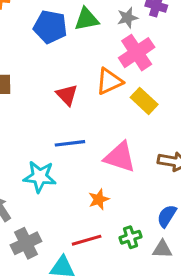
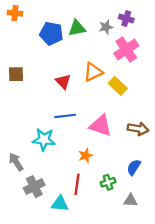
pink cross: (137, 53) -> (126, 50), moved
red line: (87, 240) -> (77, 184), turned -66
gray triangle: (162, 249) -> (131, 200), moved

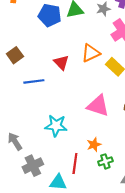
brown square: (16, 74) -> (15, 55), turned -35
blue line: (65, 116) -> (34, 81), moved
cyan star: (44, 139) -> (56, 126), moved
orange star: (86, 156) -> (94, 145), moved

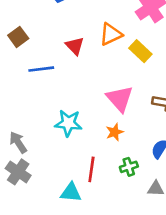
pink triangle: (98, 106) -> (120, 99), turned 30
orange star: (94, 145) -> (115, 132), moved
gray cross: (33, 166) -> (18, 172), moved, turned -30

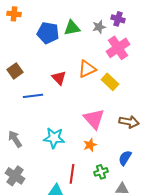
gray arrow: (18, 142) -> (15, 139), moved

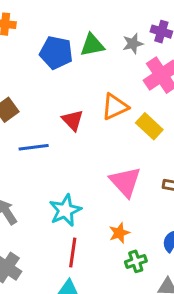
cyan star: (54, 138) -> (65, 210), turned -30
orange star: (90, 145) -> (119, 233), moved
red line: (72, 174) -> (73, 252), moved

